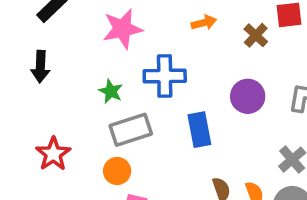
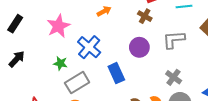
brown cross: (256, 35) -> (145, 16), moved
black arrow: (40, 67) -> (17, 59), turned -126
blue cross: (165, 76) -> (89, 47), turned -35

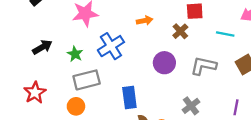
orange arrow: (104, 11) -> (145, 21), moved
black arrow: (17, 59) -> (42, 47), moved
blue rectangle: (116, 73) -> (129, 97), moved

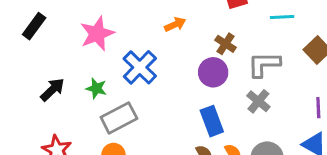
brown cross: (180, 31) -> (226, 44), moved
blue rectangle: (129, 97) -> (212, 121), moved
gray cross: (191, 106) -> (258, 101), moved

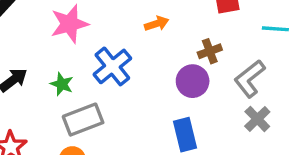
brown cross: (226, 44) -> (210, 51), turned 30
gray L-shape: (264, 64) -> (250, 79), turned -44
gray cross: (258, 101) -> (257, 119), moved

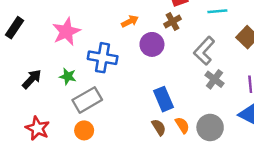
brown cross: (210, 51) -> (172, 21), moved
blue cross: (112, 66) -> (103, 58), turned -32
purple circle: (193, 81) -> (152, 44), moved

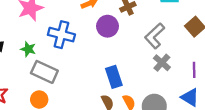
gray rectangle: (87, 100) -> (44, 72), turned 50

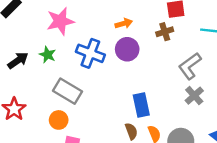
purple circle: (107, 26) -> (127, 49), moved
green star: (28, 49) -> (48, 55), moved

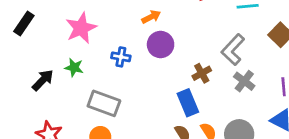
brown cross: (165, 32) -> (202, 73), moved
blue cross: (90, 53) -> (121, 57), size x0.6

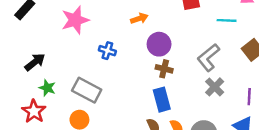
purple circle: (161, 45) -> (159, 44), moved
green star: (74, 68) -> (47, 88), moved
brown cross: (202, 73) -> (164, 69), moved, turned 35

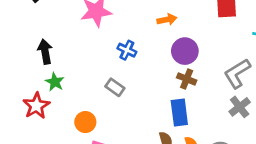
black arrow: (35, 62) -> (45, 52), turned -70
gray rectangle: (87, 90) -> (115, 87), moved, size x0.6

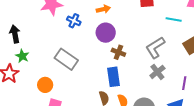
blue cross: (127, 50) -> (74, 21), moved
purple circle: (185, 51) -> (106, 33), moved
gray rectangle: (115, 87) -> (66, 59), size x1.6

